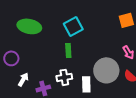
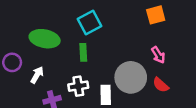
green ellipse: (29, 26) -> (45, 39), moved
white arrow: (23, 79) -> (37, 75), moved

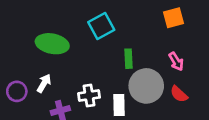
green rectangle: (83, 52) -> (128, 59), moved
purple circle: (12, 62) -> (17, 91), moved

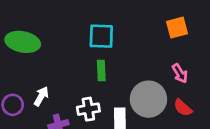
cyan square: (101, 26) -> (101, 36), turned 30
green ellipse: (52, 44) -> (23, 42), moved
green rectangle: (128, 59) -> (101, 70), moved

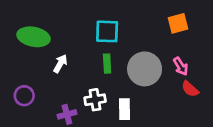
white arrow: (41, 96) -> (60, 64), moved
gray circle: (148, 99) -> (145, 69), moved
red semicircle: (183, 108) -> (190, 89), moved

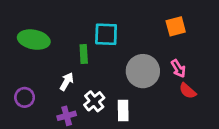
white arrow: (60, 64) -> (67, 82), moved
green rectangle: (107, 64) -> (84, 54), moved
white cross: (95, 100) -> (94, 101), turned -30

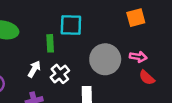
pink arrow: (178, 68) -> (138, 57), turned -49
white cross: (94, 101) -> (60, 74), moved

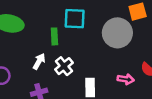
pink arrow: (138, 57) -> (126, 79), moved
gray circle: (105, 59) -> (117, 33), moved

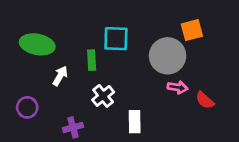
white arrow: (39, 61) -> (60, 76), moved
pink arrow: (126, 79) -> (178, 87), moved

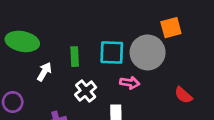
cyan square: (116, 39) -> (112, 52), moved
pink arrow: (178, 87) -> (130, 83), moved

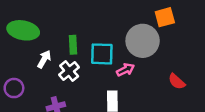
cyan square: (112, 52) -> (102, 54), moved
pink arrow: (130, 83) -> (125, 70), turned -36
white cross: (86, 91) -> (69, 71), moved

